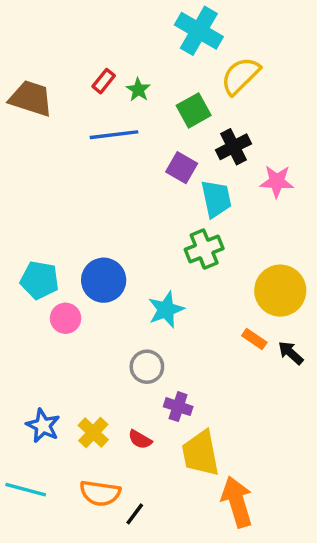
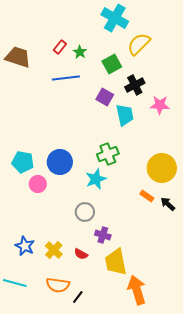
green cross: (204, 249) -> (108, 154), moved

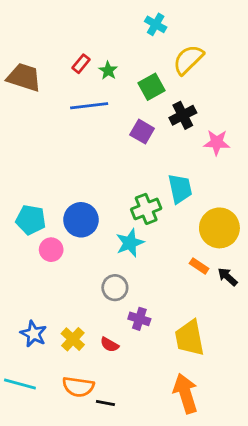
cyan cross: (115, 18) -> (156, 24), size x0.6
cyan trapezoid: (125, 115) -> (180, 189), moved
yellow trapezoid: (116, 262) -> (190, 338), moved
black line: (78, 297) -> (105, 403), turned 64

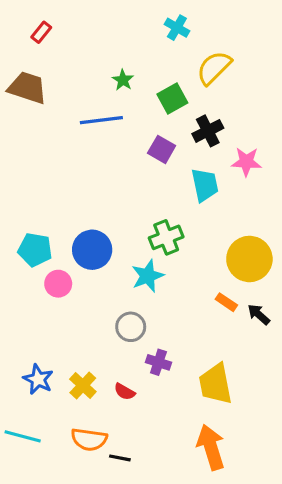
red rectangle: (81, 64) -> (41, 32), moved
cyan trapezoid: (180, 189) -> (205, 185), moved

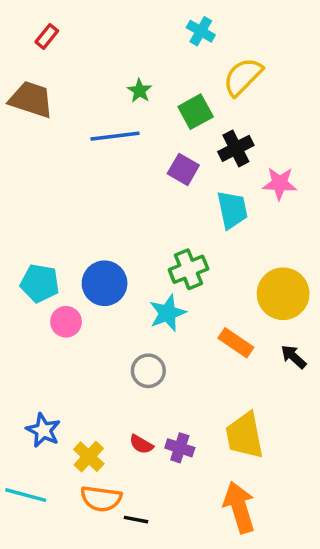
orange rectangle: (226, 302) -> (236, 343), moved, size x1.4
purple cross: (158, 362) -> (180, 448), moved
yellow cross: (83, 385) -> (89, 457), moved

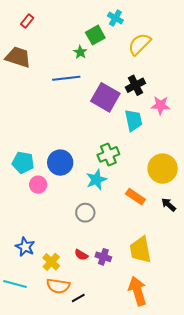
green square: (196, 112) -> (95, 35), moved
purple square: (183, 169) -> (105, 97), size x1.6
black line: (136, 520) -> (78, 298), turned -40

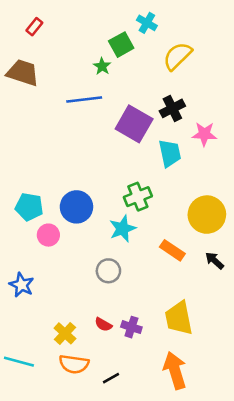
blue star: (25, 247) -> (22, 285), moved
black line: (78, 298) -> (111, 378), moved

